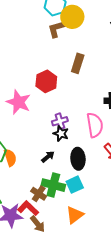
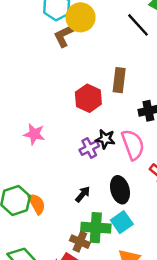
brown rectangle: (78, 63) -> (119, 80), moved
red hexagon: (46, 81) -> (88, 98), moved
pink star: (19, 102) -> (34, 134), size x0.7
black star: (61, 134) -> (105, 139), moved

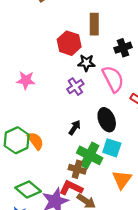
black star: (105, 139) -> (86, 63), moved
cyan square: (122, 222) -> (112, 148), turned -30
green cross: (96, 228) -> (90, 155), turned 30

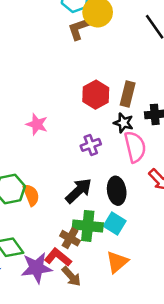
brown rectangle: (94, 24) -> (128, 94), moved
black star: (86, 63) -> (123, 123), moved
black arrow: (75, 128) -> (79, 191), size x1.6
green cross: (90, 155) -> (88, 226), turned -35

